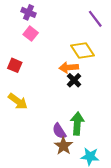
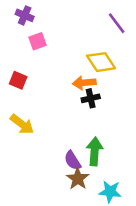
purple cross: (28, 12) -> (25, 15), moved
pink square: (31, 34) -> (38, 41), turned 32
black cross: (74, 80) -> (91, 98), turned 32

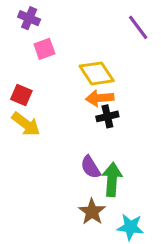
yellow diamond: (101, 62) -> (97, 73), moved
yellow arrow: (22, 124) -> (26, 124), moved
purple semicircle: (73, 161) -> (90, 167), moved

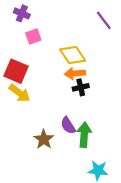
red square: (21, 95) -> (16, 71), size x1.5
brown star: (92, 212) -> (44, 139), moved

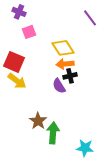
purple semicircle: (68, 125) -> (59, 86), moved
green arrow: (84, 135) -> (53, 133), moved

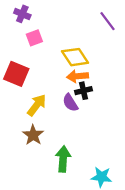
yellow arrow: (17, 81) -> (37, 105), moved, turned -90
brown star: (38, 121) -> (33, 135), moved

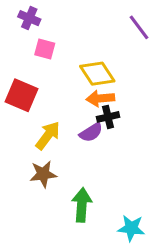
pink square: (34, 38) -> (45, 49), turned 35
purple semicircle: (70, 103) -> (91, 132), turned -90
brown star: (33, 135) -> (43, 174), turned 30

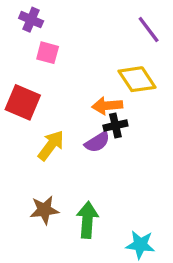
yellow diamond: (97, 74) -> (137, 79), moved
brown star: (43, 174) -> (44, 210), moved

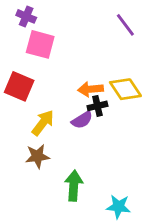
pink square: (48, 53) -> (40, 44), size x1.5
yellow diamond: (137, 79) -> (125, 89), moved
brown star: (44, 210) -> (37, 156), moved

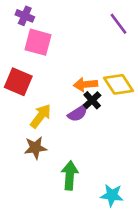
black cross: (97, 106) -> (92, 100), turned -30

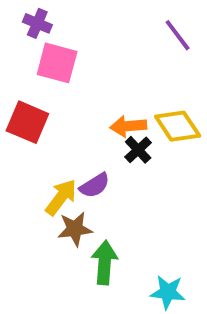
purple semicircle: (78, 113) -> (95, 185), moved
yellow arrow: (41, 116) -> (61, 197), moved
brown star: (35, 148) -> (75, 229), moved

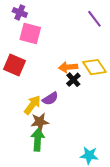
green arrow: (104, 263) -> (38, 140), moved

